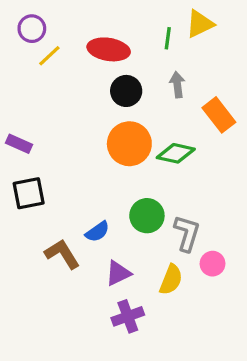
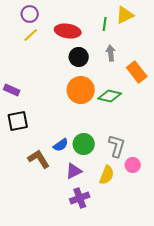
purple circle: (32, 29) -> (30, 14), moved
green circle: (147, 216) -> (84, 144), moved

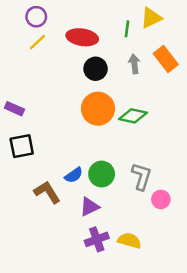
orange rectangle: (137, 72) -> (166, 59), moved
yellow semicircle: (107, 175) -> (129, 241), moved, turned -96

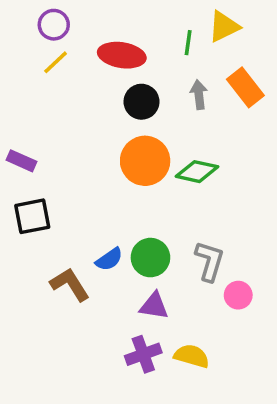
purple triangle: (89, 207) -> (154, 306), moved, turned 35

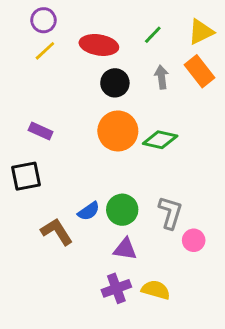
yellow triangle: (224, 26) -> (201, 32), moved
green line: (188, 43) -> (153, 35), turned 36
purple rectangle: (21, 161) -> (41, 131), moved

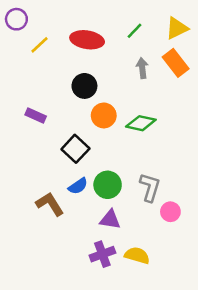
purple circle: (44, 20) -> (16, 19), moved
black circle: (115, 83) -> (84, 86), moved
orange circle: (118, 131) -> (104, 115), size x0.7
black square: (26, 176) -> (75, 149), moved, turned -36

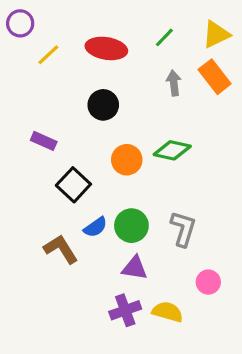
orange circle: (104, 115) -> (127, 160), moved
black square: (75, 149) -> (73, 185), moved
pink circle: (170, 212) -> (208, 282), moved

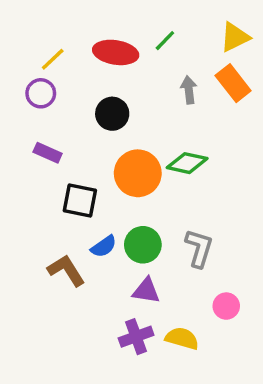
purple circle: (20, 23) -> (41, 93), moved
green line: (164, 37) -> (165, 41), moved
orange circle: (127, 160) -> (138, 173), size x1.4
black square: (73, 185) -> (80, 201), turned -32

